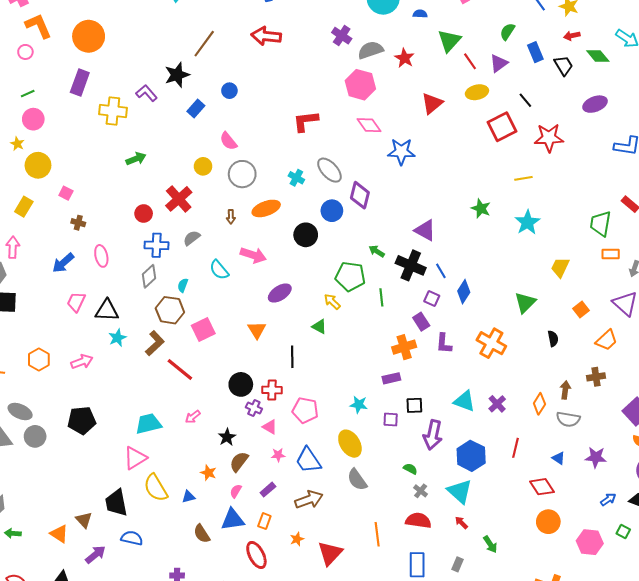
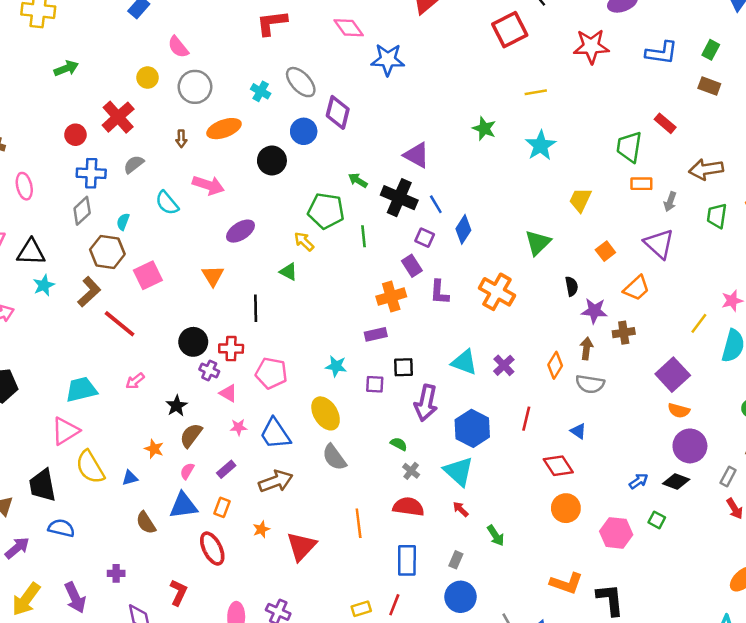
red star: (549, 138) -> (591, 46), moved
purple star: (596, 457) -> (594, 311), moved

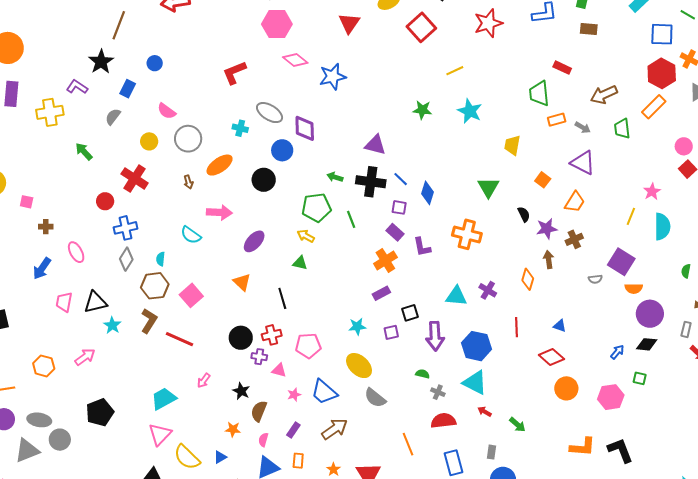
green arrow: (66, 68) -> (84, 151), turned -96
gray semicircle: (134, 164) -> (113, 117), moved
gray arrow: (670, 202) -> (583, 127), turned -63
gray semicircle: (590, 384) -> (595, 279), moved, size x0.6

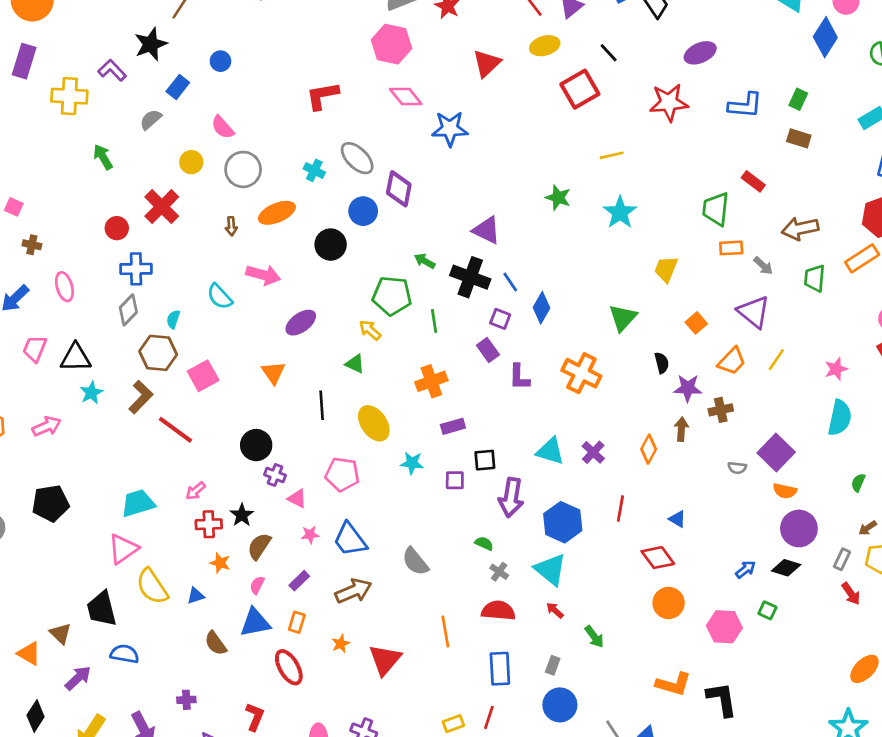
yellow line: (631, 216) -> (776, 360), moved
orange cross: (385, 261) -> (431, 381), moved
red cross: (272, 335) -> (209, 524), moved
yellow ellipse: (359, 366) -> (374, 423), moved

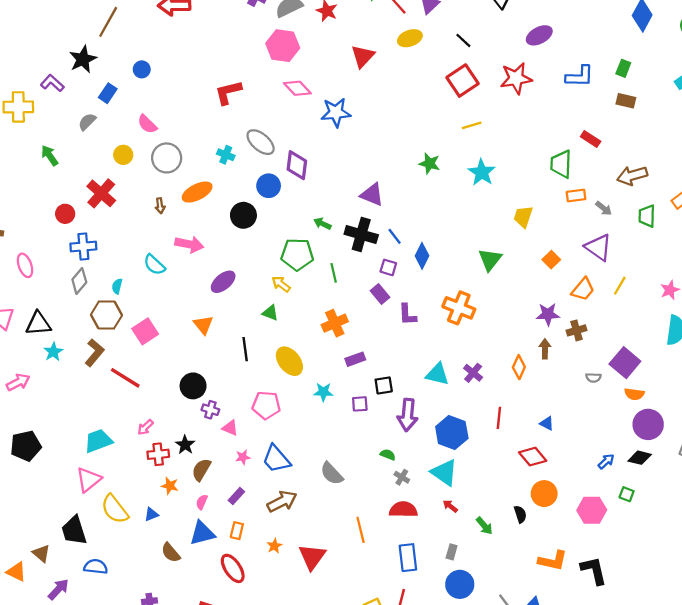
red square: (580, 89) -> (462, 81), moved
black semicircle: (662, 363) -> (520, 514), moved

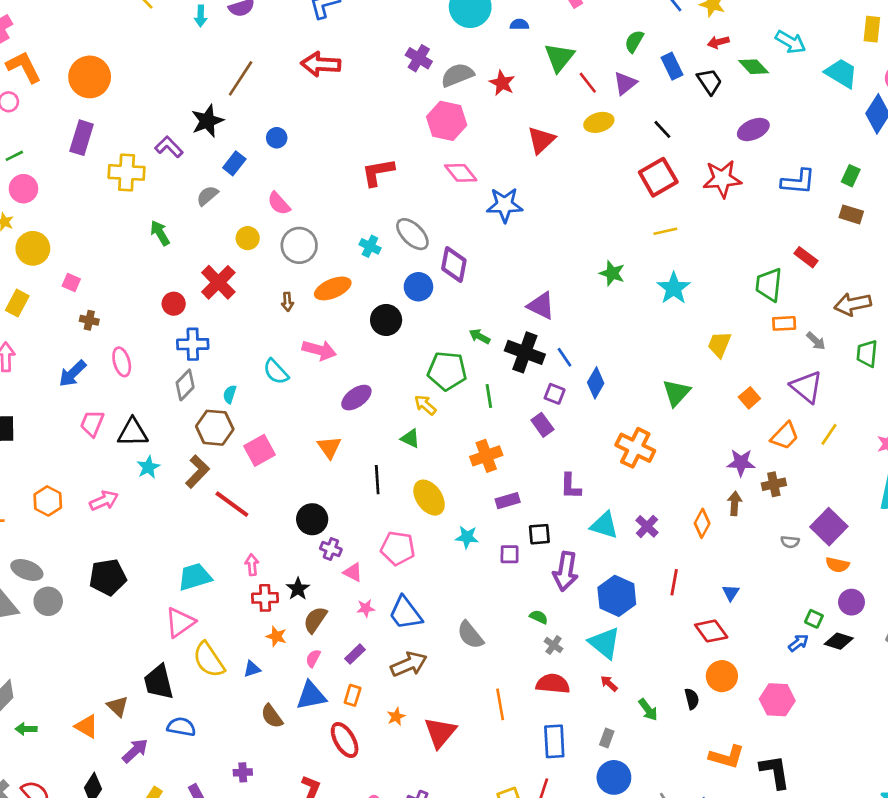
purple L-shape: (407, 315) -> (570, 486), moved
blue triangle: (547, 423) -> (731, 593), turned 32
purple circle: (648, 424) -> (851, 602), size x0.7
pink arrow: (145, 427) -> (252, 565), turned 126
green square: (627, 494) -> (814, 619), moved

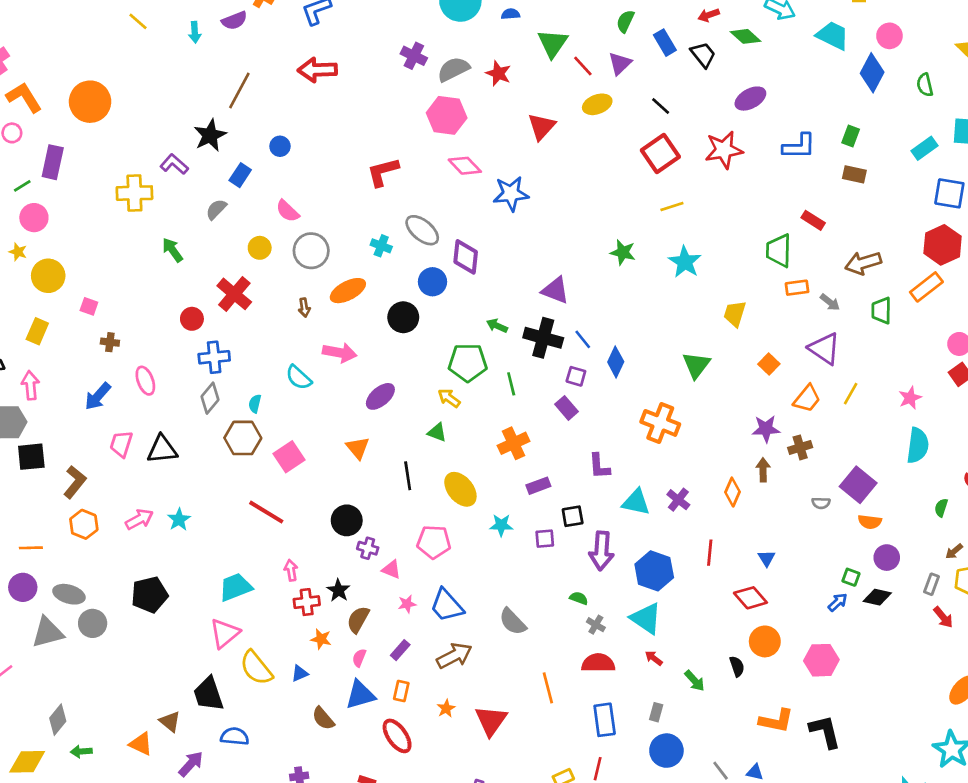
purple rectangle: (82, 138) -> (53, 162), moved
cyan star: (148, 467) -> (179, 520), moved
brown L-shape: (197, 472) -> (75, 482), moved

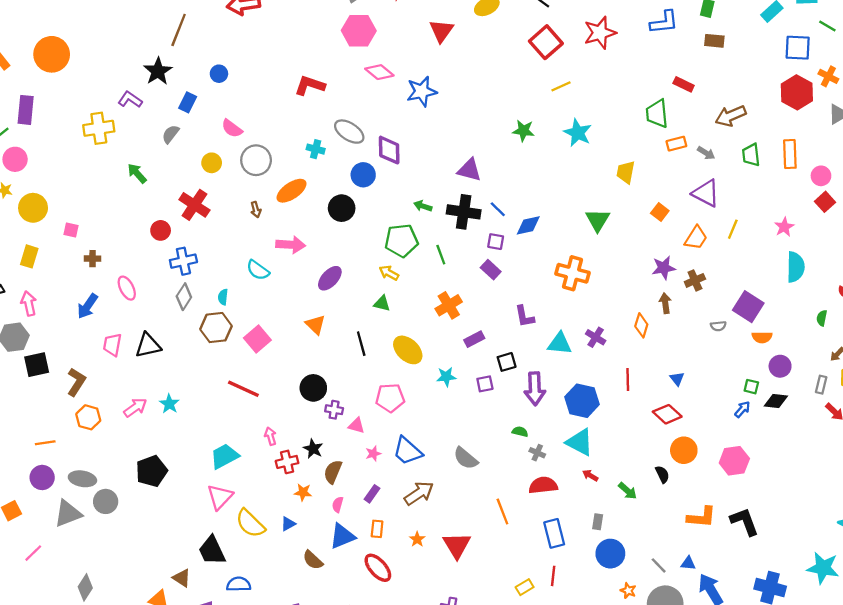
red L-shape: (383, 172) -> (310, 85), turned 40
orange rectangle: (926, 287) -> (790, 154), moved, turned -48
blue diamond: (616, 362) -> (528, 225), turned 60

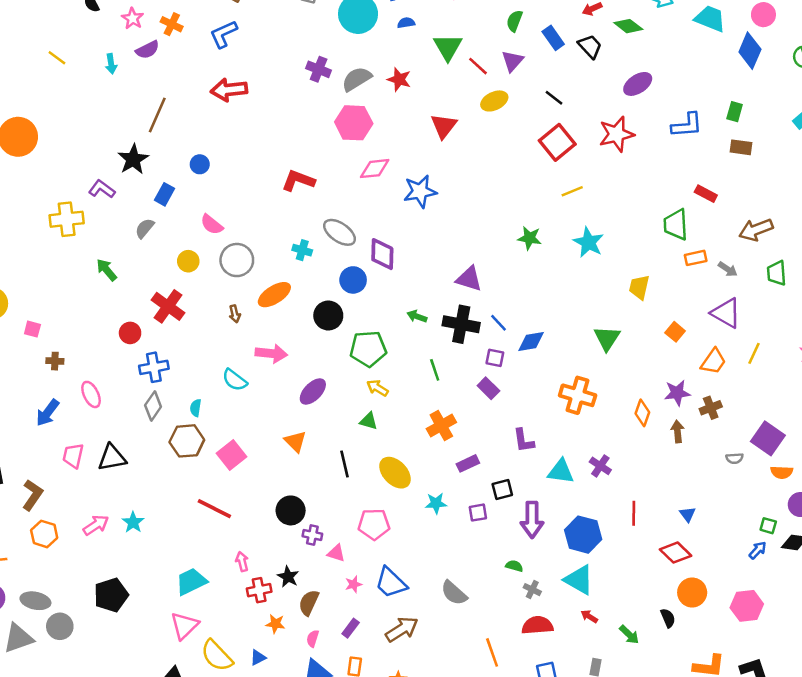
pink diamond: (379, 72) -> (375, 169), turned -48
green pentagon: (401, 241) -> (368, 349), moved
orange diamond: (641, 325) -> (642, 413), moved

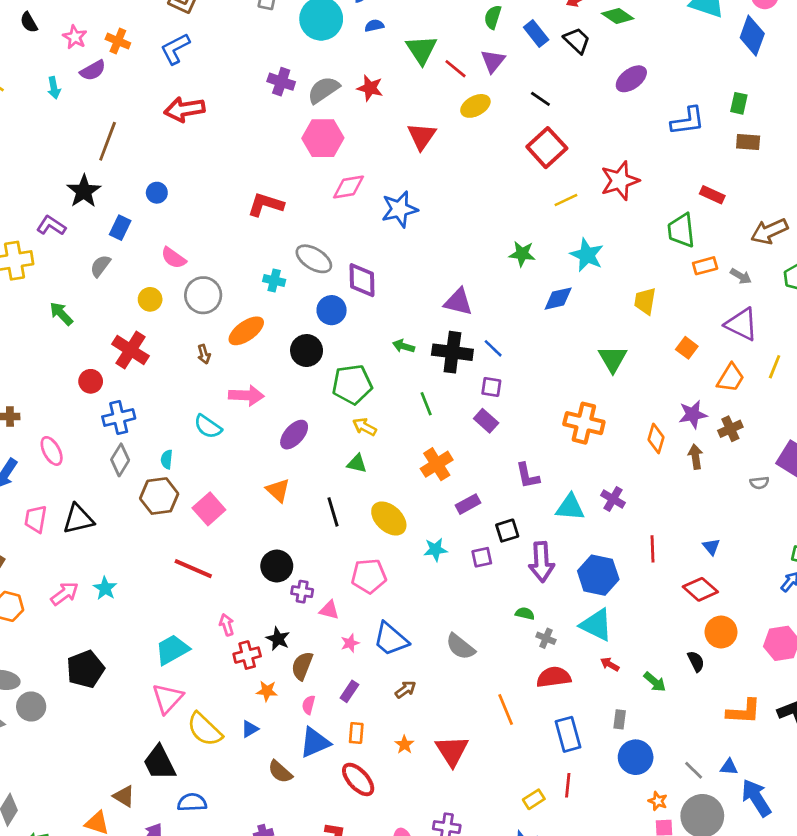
red star: (617, 134) -> (620, 181), moved
blue diamond: (531, 341) -> (558, 299), moved
brown arrow: (402, 629) -> (406, 689), size x0.6

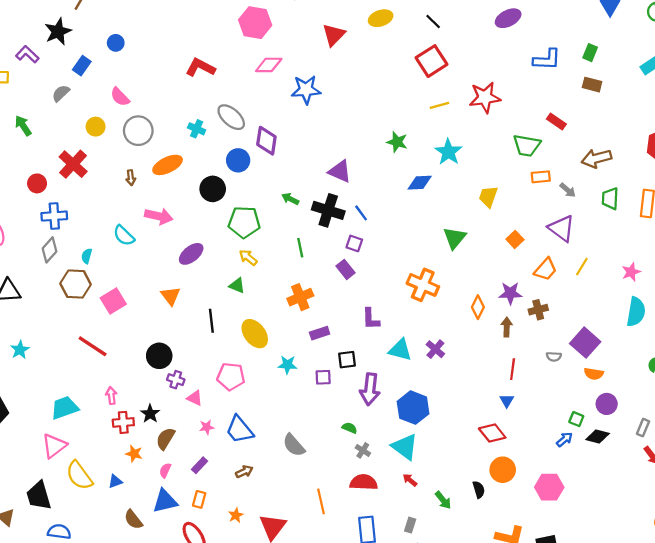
green trapezoid: (681, 230) -> (527, 145), turned -84
red line: (652, 549) -> (513, 369), moved

